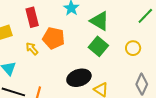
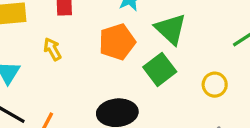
orange pentagon: (54, 38) -> (117, 42), moved, turned 30

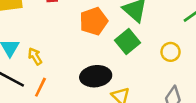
yellow arrow: (52, 49) -> (35, 56), moved

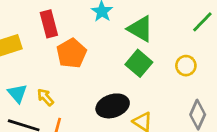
orange pentagon: (94, 21) -> (71, 53), moved

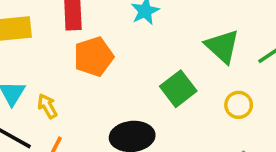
green triangle: (140, 29) -> (222, 46), moved

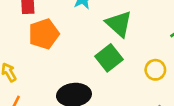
green triangle: (222, 46) -> (119, 24), moved

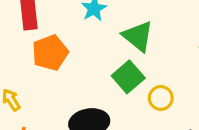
yellow circle: (155, 70) -> (161, 98), moved

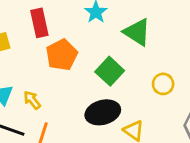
green square: (128, 77) -> (110, 71), moved

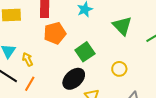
green triangle: (137, 32) -> (122, 26), moved
black ellipse: (103, 112) -> (74, 79), turned -40

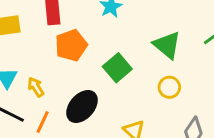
green triangle: (122, 26) -> (167, 45), moved
black ellipse: (74, 79) -> (82, 106), moved

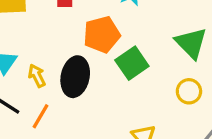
orange pentagon: (71, 45) -> (102, 35), moved
black ellipse: (82, 106) -> (75, 77), moved, turned -36

